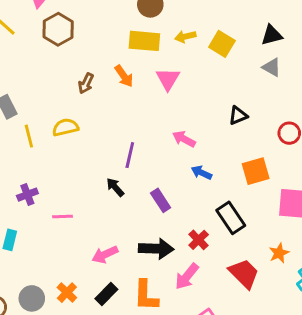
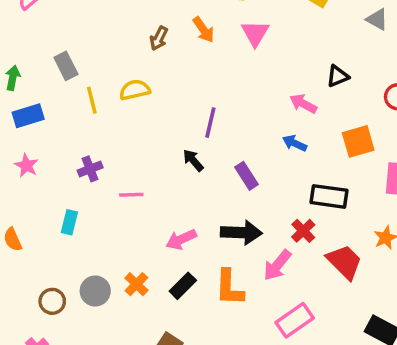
pink arrow: (184, 139) -> (303, 104), moved
black rectangle: (231, 218) -> (329, 196), turned -48
red cross: (199, 240) -> (303, 231), moved

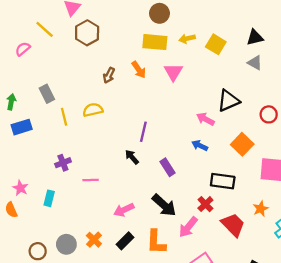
black triangle: (338, 76) -> (228, 101), size x1.5
orange square: (358, 141) -> (242, 144), turned -30
pink star: (26, 166) -> (20, 188), moved
black arrow: (241, 233) -> (164, 205), turned 40

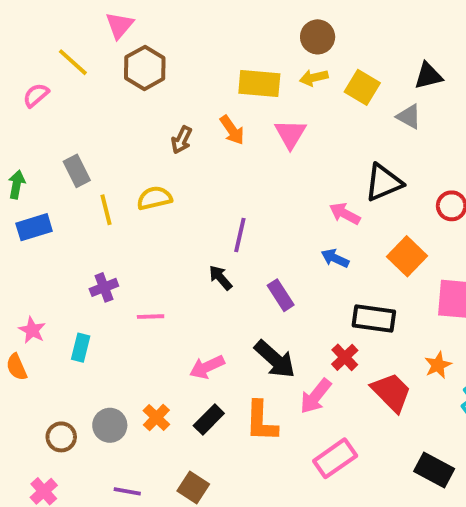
brown circle: (159, 13) -> (318, 37), moved
gray triangle: (255, 63) -> (409, 117), moved

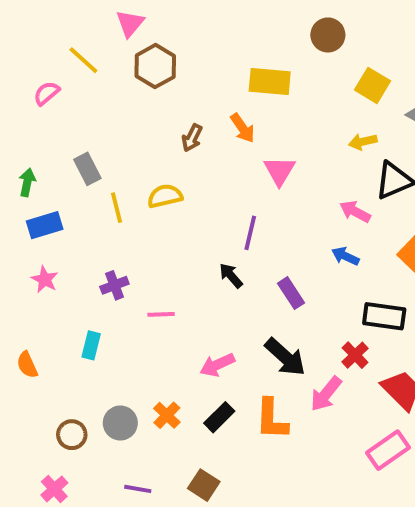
yellow arrow: (314, 78) -> (363, 142), moved
pink triangle: (290, 134) -> (279, 171), moved
pink star: (32, 330) -> (45, 279), moved
pink rectangle: (335, 458) -> (388, 450), moved

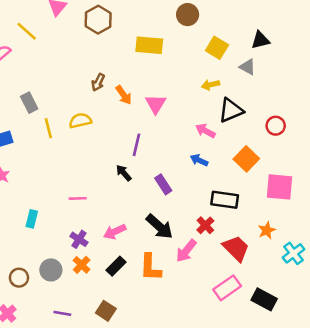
brown hexagon: (155, 66) -> (98, 20), moved
orange arrow: (243, 128) -> (124, 95), moved
purple cross: (114, 285) -> (79, 239), moved, turned -36

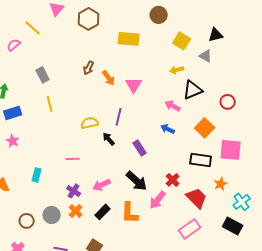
gray rectangle: (29, 103) -> (43, 75), moved
yellow semicircle: (80, 121) -> (90, 123), moved
black rectangle: (225, 200) -> (201, 160), moved
black rectangle: (264, 299) -> (233, 226), moved

